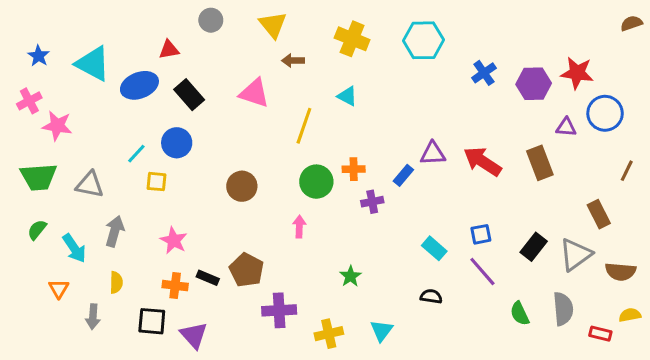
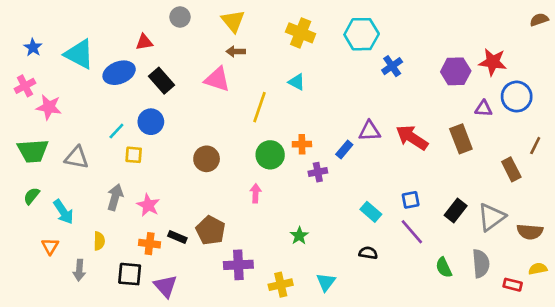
brown arrow: (293, 61) -> (236, 51), moved
blue cross: (484, 73) -> (392, 66), moved
brown rectangle: (599, 214) -> (511, 169), moved
gray arrow: (115, 231) -> (115, 197), moved

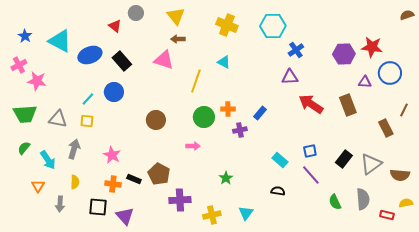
red triangle: (144, 42) -> (115, 26), moved, turned 48
purple triangle: (370, 131) -> (290, 77), moved
yellow square: (134, 155) -> (87, 121), moved
pink arrow: (256, 193) -> (193, 146), turned 88
gray arrow: (115, 197) -> (74, 149), moved

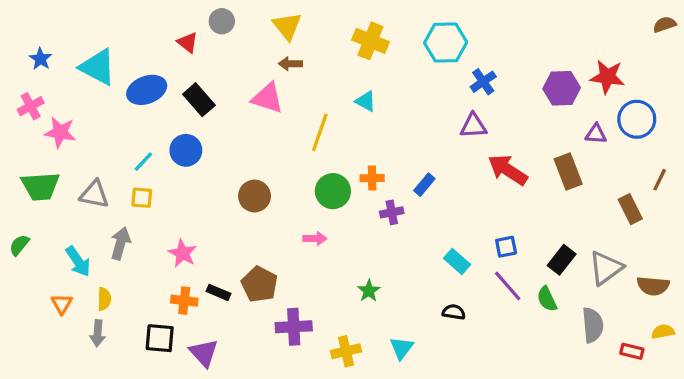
green semicircle: (24, 148) -> (19, 245), moved
yellow semicircle: (75, 182) -> (104, 299), moved
green semicircle: (335, 202) -> (547, 299), moved

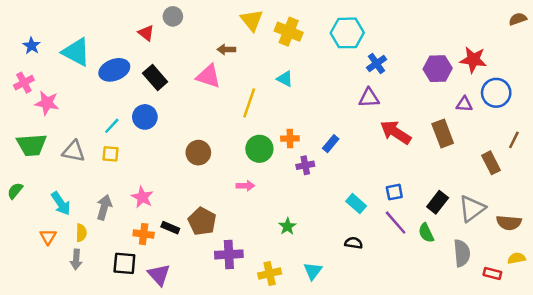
yellow triangle: (287, 26) -> (252, 20), moved
gray arrow: (121, 243) -> (104, 207), moved

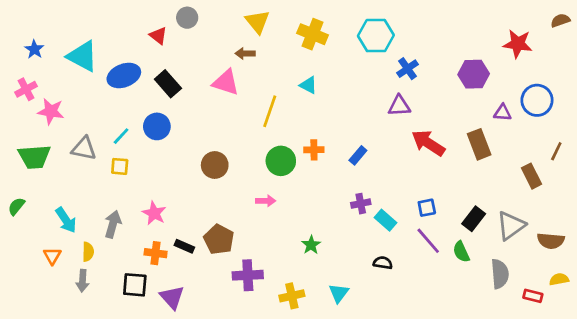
yellow triangle: (252, 20) -> (257, 22), moved
red star: (473, 60) -> (518, 44), moved
gray triangle: (74, 151) -> (84, 148), moved
purple cross: (305, 165) -> (361, 204), moved

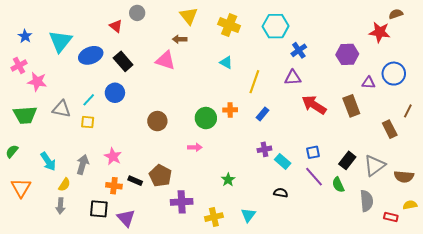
brown semicircle: (560, 20) -> (396, 14), moved
cyan triangle: (83, 56) -> (60, 41), turned 40
yellow line: (270, 111) -> (254, 82), moved
yellow semicircle: (88, 252) -> (64, 185), turned 32
orange triangle: (52, 256) -> (21, 188), moved, size x1.5

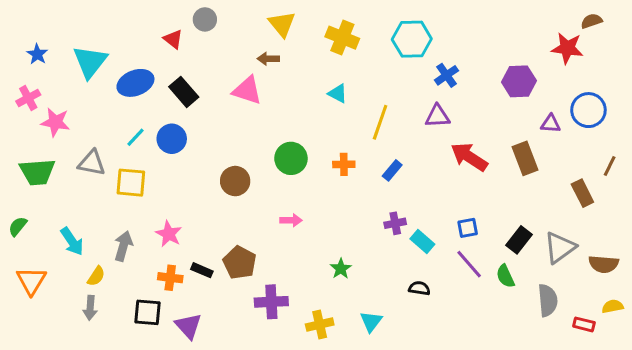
cyan line: (89, 100) -> (135, 137), moved
green circle: (206, 118) -> (291, 158), moved
yellow square: (88, 122) -> (131, 183), size x1.5

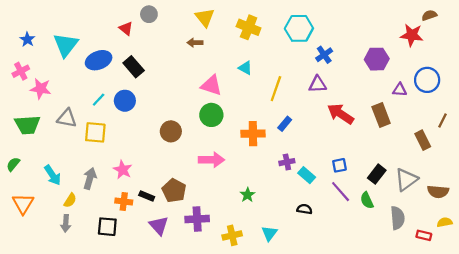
pink triangle: (247, 90) -> (211, 85), moved
orange cross: (344, 164) -> (253, 134), moved, size x1.5
pink arrow: (291, 220) -> (211, 160), size x1.6
purple triangle: (188, 326) -> (159, 226), moved

